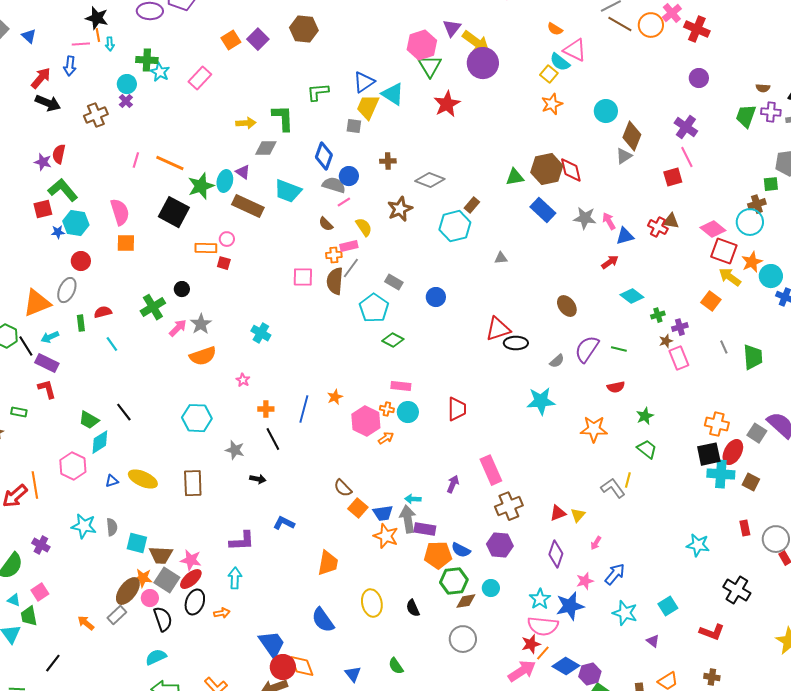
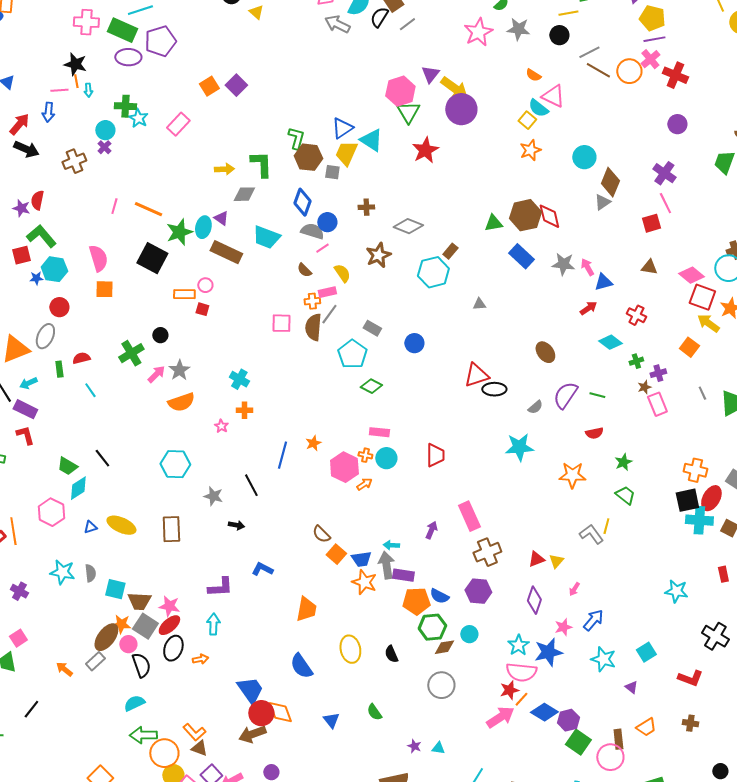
brown hexagon: (304, 29) -> (308, 157), moved
green L-shape: (318, 92) -> (296, 138), turned 110
red cross: (658, 227) -> (636, 315), moved
orange cross: (266, 409) -> (244, 410), moved

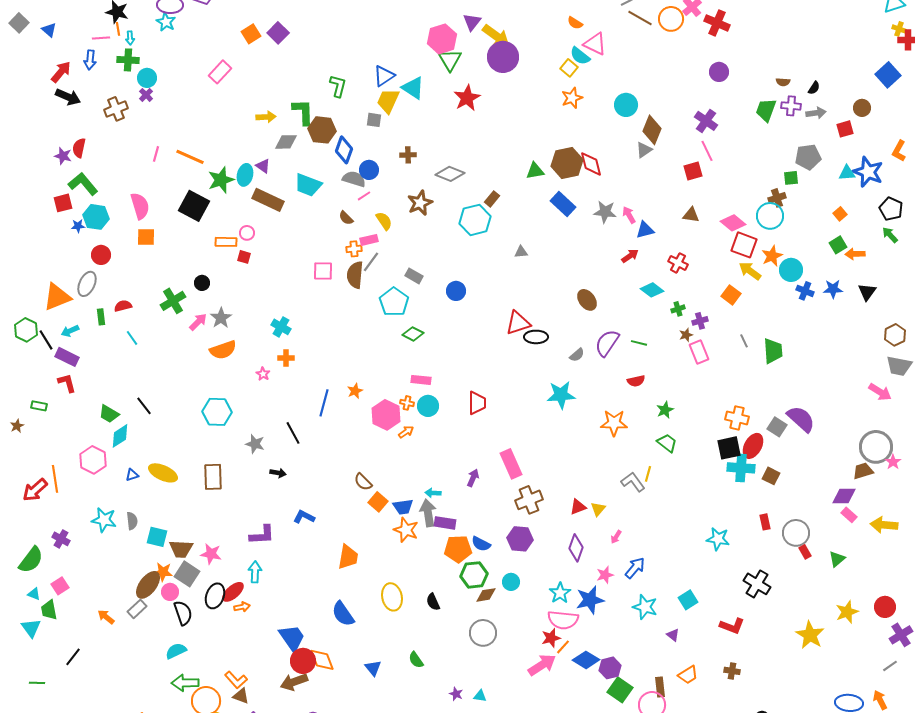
green cross: (125, 106) -> (128, 60), moved
cyan star: (138, 118) -> (166, 22), moved
brown hexagon: (308, 157) -> (322, 130), moved
red ellipse: (169, 625) -> (233, 592), moved

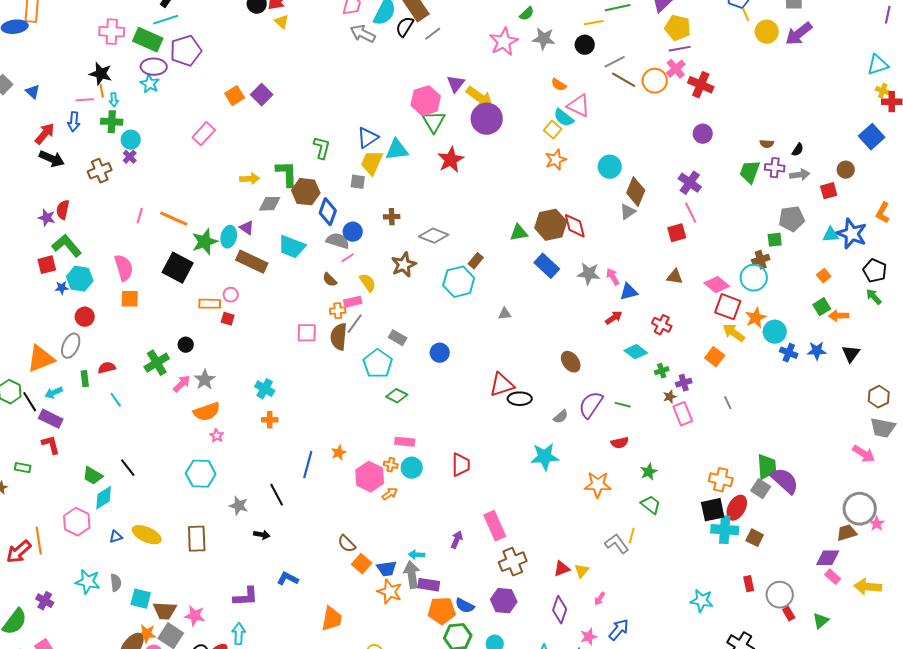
cyan triangle: (413, 88) -> (397, 150), turned -40
green trapezoid: (773, 351) -> (767, 467), moved
pink star: (263, 374) -> (217, 436), moved

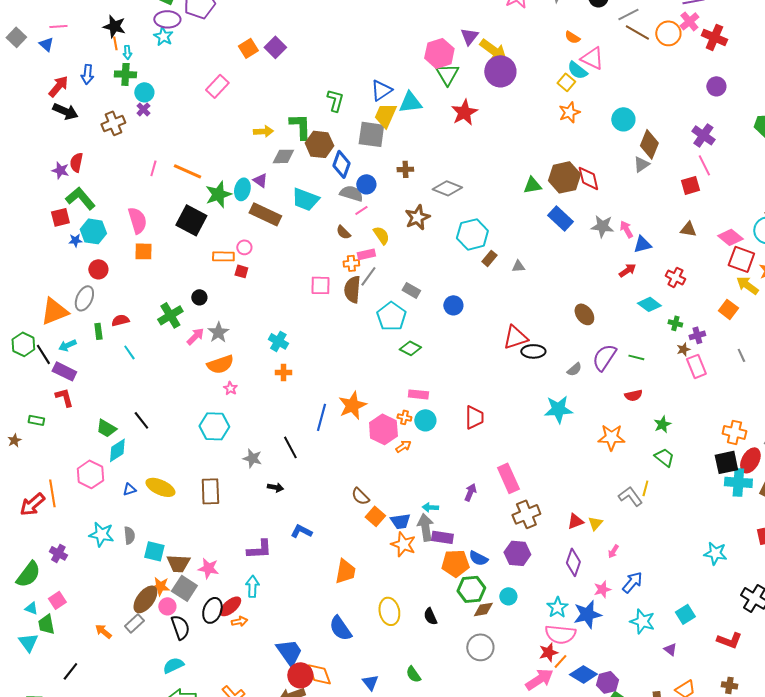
pink line: (85, 100) -> (58, 26), moved
gray square: (358, 182) -> (371, 134), size x1.8
brown rectangle: (476, 261) -> (489, 258), moved
green cross: (662, 371) -> (675, 323), turned 32
orange star: (339, 453) -> (352, 405), size x1.8

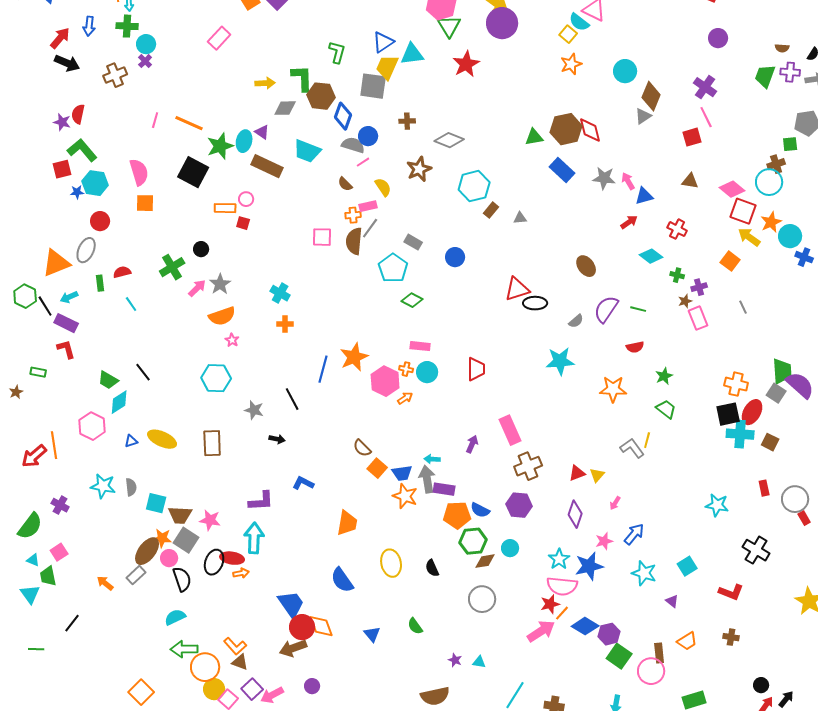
cyan arrow: (252, 586) -> (254, 538), size x1.4
red ellipse: (230, 606) -> (232, 558), turned 50

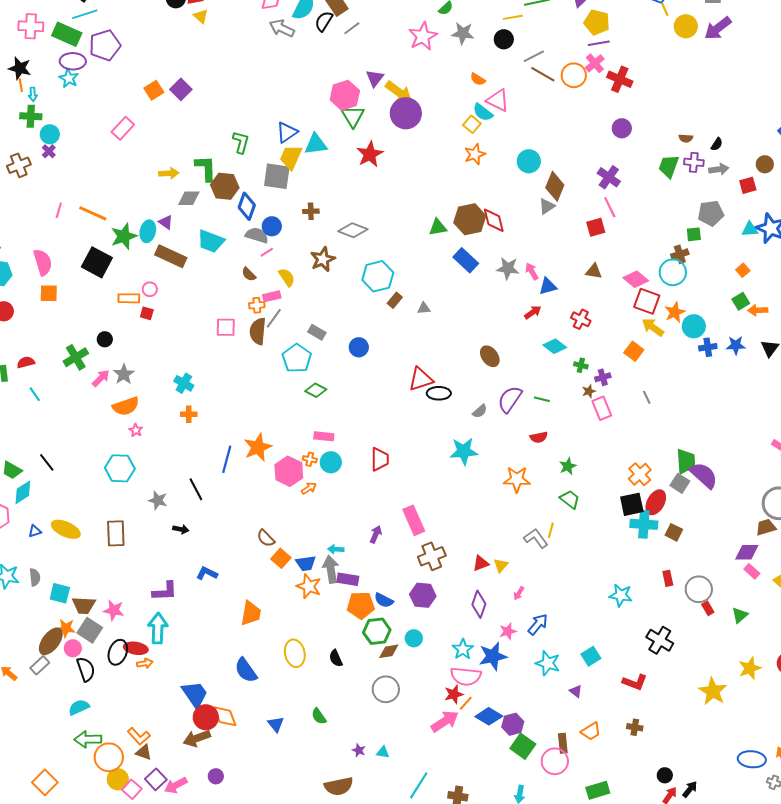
blue cross: (804, 257) -> (708, 347), turned -30
orange cross: (736, 384) -> (640, 474), turned 35

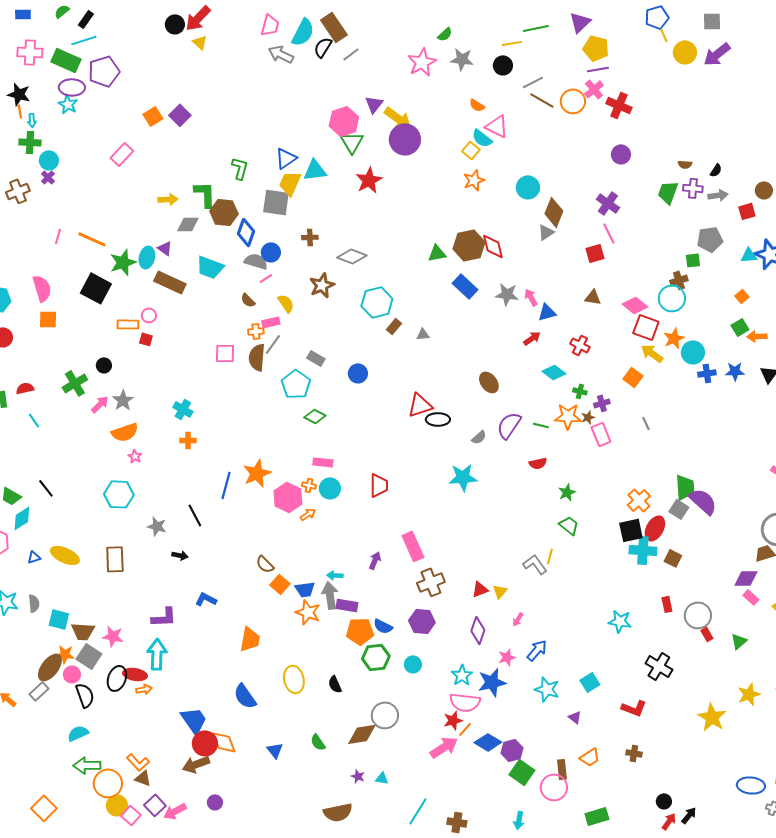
orange star: (517, 479) -> (568, 416), moved
brown diamond: (389, 651) -> (362, 734), moved, size x1.4

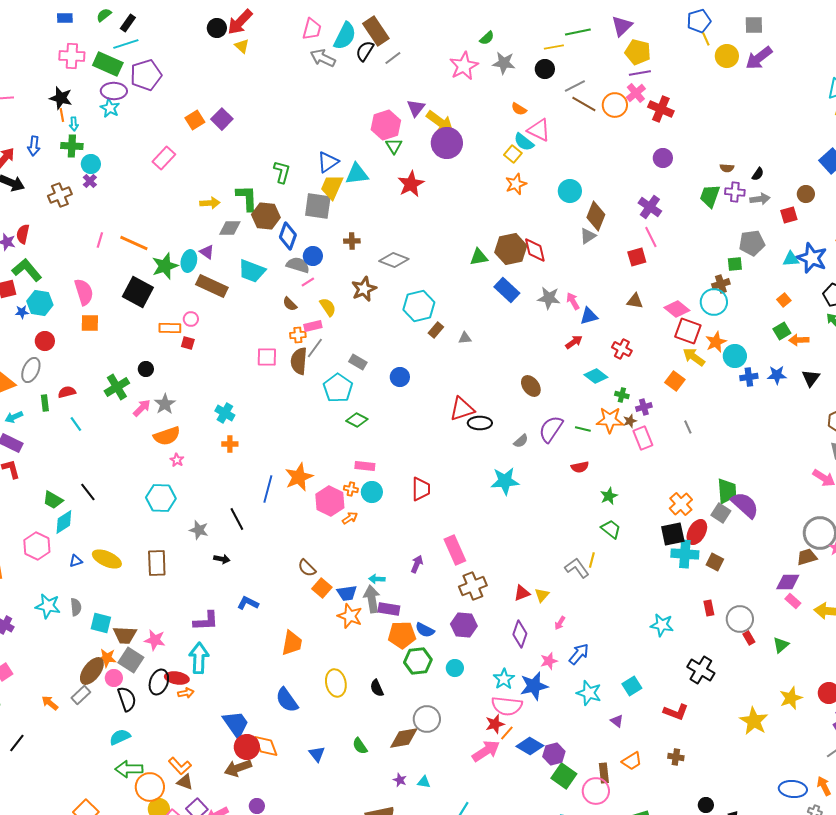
green triangle: (352, 142) -> (394, 146), size x0.7

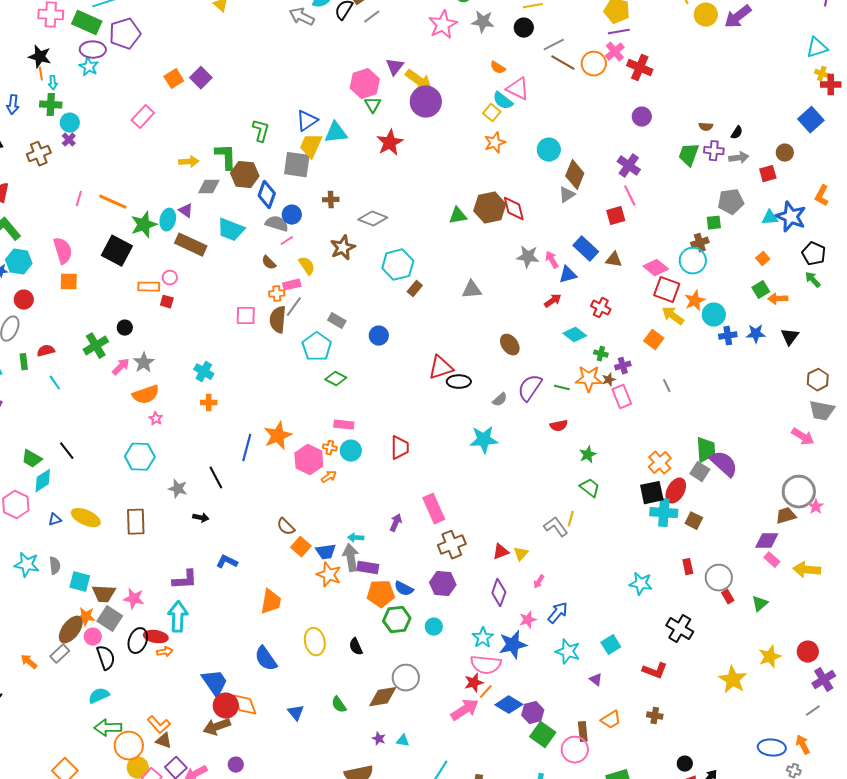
blue rectangle: (507, 290) -> (586, 249), moved
gray triangle: (465, 338) -> (472, 290), moved, size x1.5

